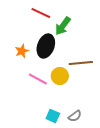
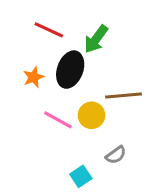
red line: (41, 13) -> (49, 30), moved
cyan square: (53, 116) -> (81, 176), turned 32
gray semicircle: (75, 116) -> (116, 155), moved

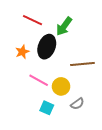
yellow circle: (91, 115) -> (61, 86), moved
cyan square: (81, 176) -> (47, 108), moved, turned -32

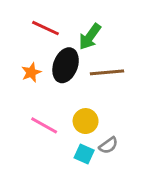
brown line: (82, 64) -> (107, 72), moved
pink line: (39, 80) -> (44, 125), moved
cyan square: (47, 108) -> (84, 154), moved

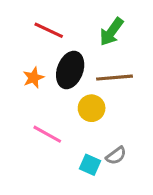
green arrow: (90, 37) -> (111, 32), moved
yellow circle: (86, 121) -> (92, 108), moved

